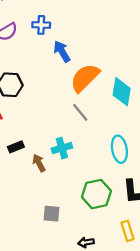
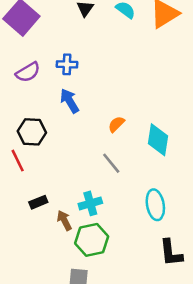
blue arrow: (62, 51) -> (70, 101), moved
orange semicircle: (85, 78) -> (116, 124), size x0.5
green hexagon: (96, 194) -> (92, 240), moved

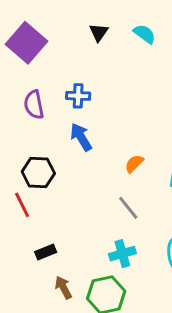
purple semicircle: (28, 72) -> (34, 105), turned 110
cyan cross: (90, 203) -> (122, 254), moved
brown arrow: (64, 220) -> (63, 287), moved

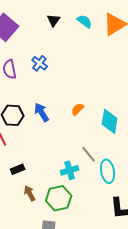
blue cross: (78, 96) -> (40, 63), turned 35
blue arrow: (81, 137) -> (42, 112), moved
gray line: (128, 208) -> (89, 154), moved

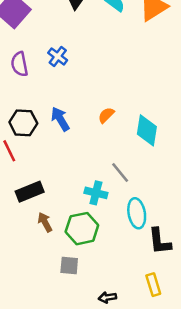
black rectangle: (18, 169) -> (30, 192), size x1.5
cyan cross: (70, 170) -> (96, 193), turned 30
cyan ellipse: (108, 171) -> (137, 213), moved

